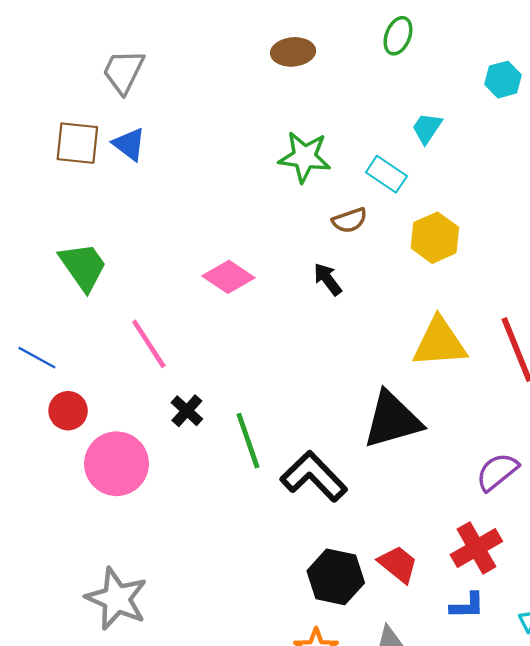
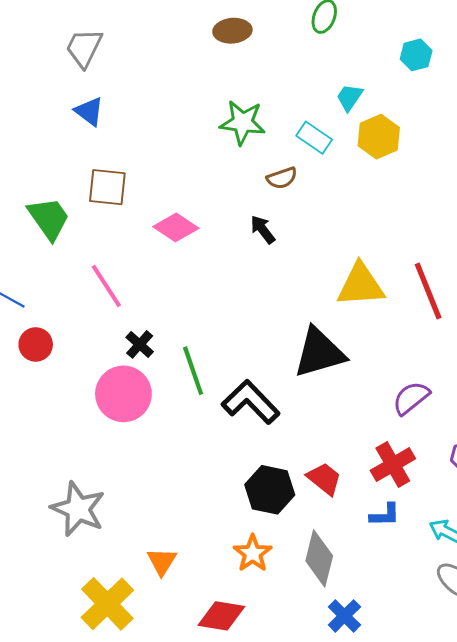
brown square: (77, 143) -> (107, 187), moved
yellow hexagon: (435, 238) -> (379, 137), moved
pink circle: (117, 464) -> (123, 394), moved

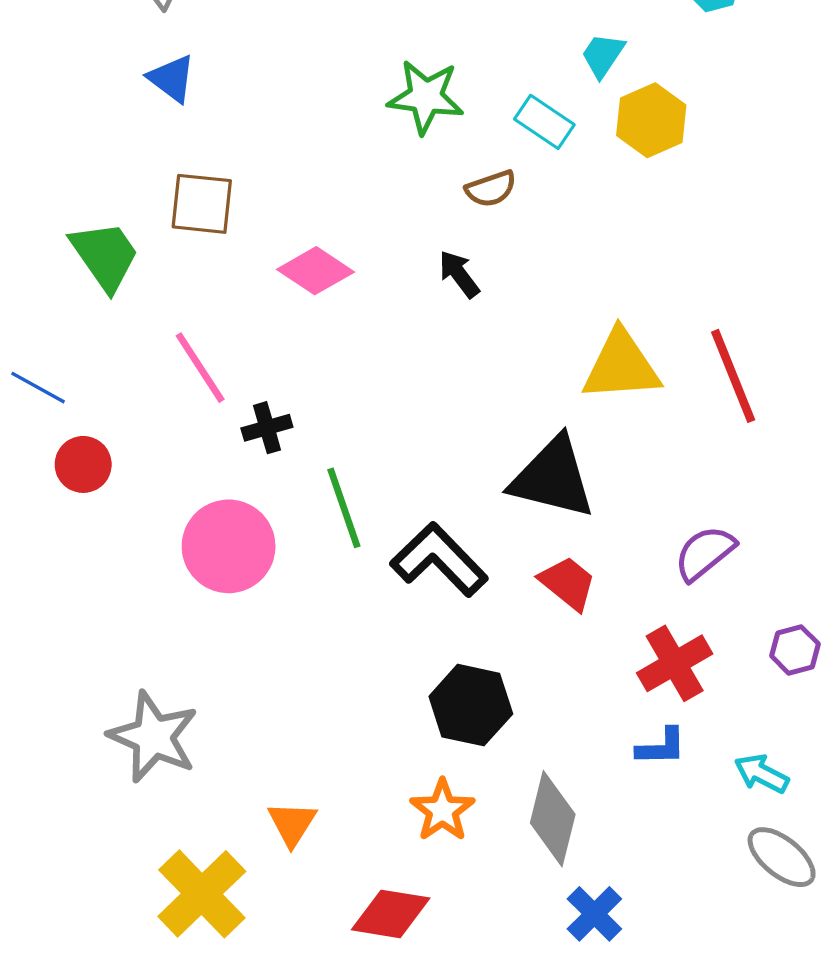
black cross: (140, 344) -> (267, 428), moved, turned 32
black triangle: (319, 353) -> (553, 478), turned 30
red trapezoid: (324, 479) -> (568, 583), moved

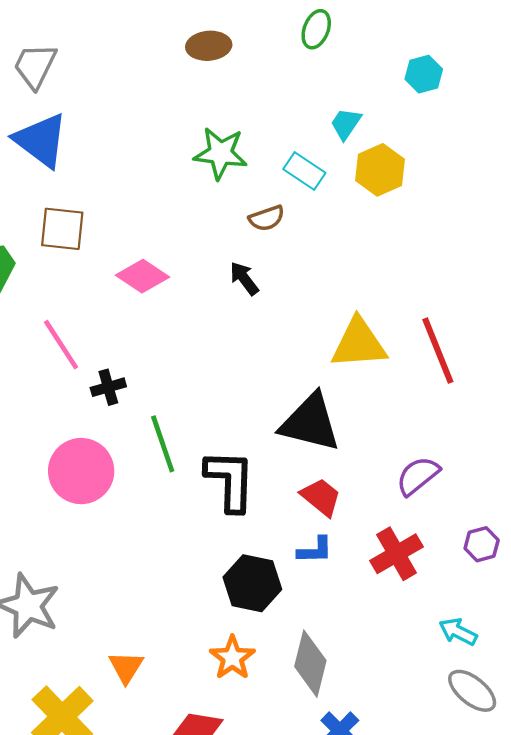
blue triangle: (172, 79) -> (41, 140), size x1.6
black L-shape: (439, 560) -> (230, 480), turned 46
blue L-shape: (661, 747) -> (315, 550), moved

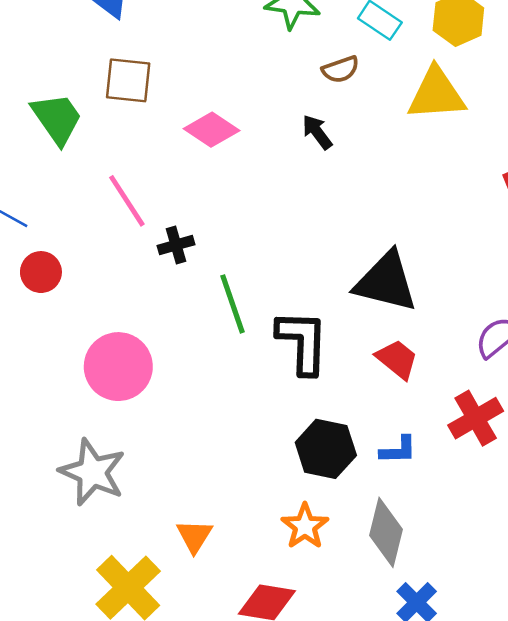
yellow triangle: (359, 343) -> (436, 94), moved
pink circle: (81, 471) -> (118, 367), moved
blue L-shape: (315, 550) -> (398, 450), moved

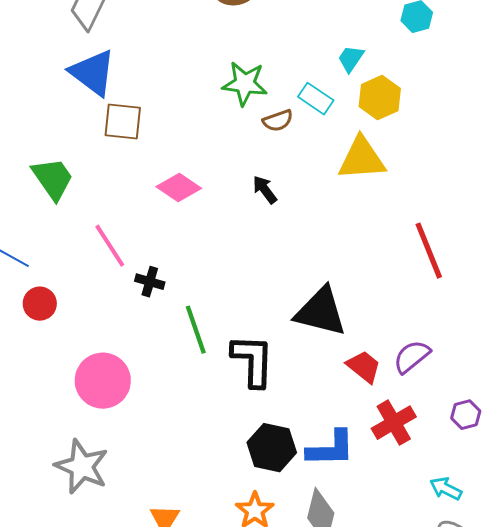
brown semicircle: (341, 69) -> (278, 121), moved
brown square: (128, 80) -> (123, 122), moved
black cross: (176, 245) -> (150, 282), turned 32
red trapezoid: (397, 359) -> (364, 367), moved
blue L-shape: (398, 450) -> (331, 449), size x1.6

